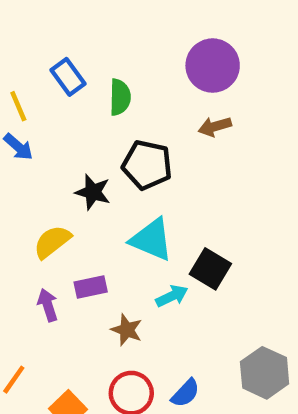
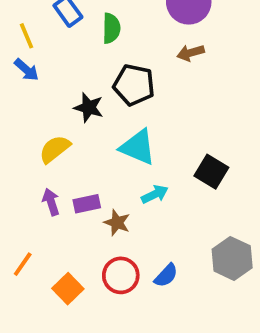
black square: (210, 269) -> (211, 172), moved
purple rectangle: (91, 287) -> (87, 204), moved

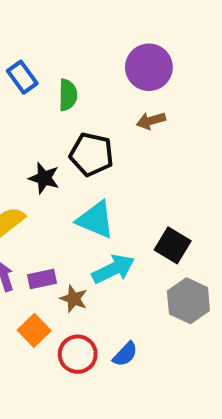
cyan arrow: (155, 194) -> (113, 269), size x1.5
gray hexagon: (232, 258) -> (188, 301), moved
orange square: (68, 289) -> (34, 330), moved

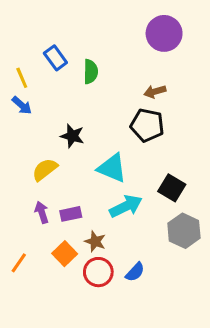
purple circle: (149, 67) -> (164, 33), moved
black pentagon: (92, 154) -> (147, 125), moved
brown star: (74, 299) -> (95, 241), moved

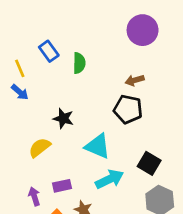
purple arrow: (42, 212) -> (34, 196), moved

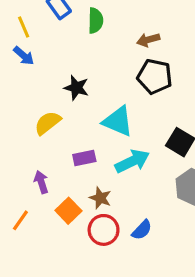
brown arrow: (135, 80) -> (148, 40), moved
purple rectangle: (62, 186) -> (84, 158), moved

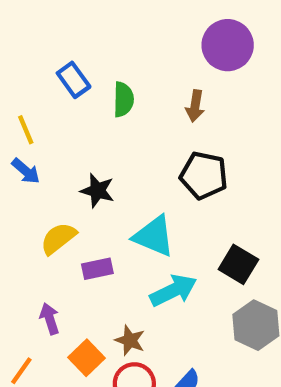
yellow line: (24, 27) -> (26, 130), moved
brown arrow: (148, 40) -> (195, 106), moved, turned -65
blue arrow: (24, 56) -> (26, 171), moved
purple rectangle: (84, 158) -> (97, 269), moved

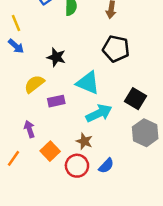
brown star: (130, 340) -> (84, 141), moved

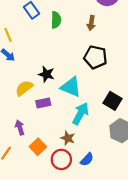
black star: (56, 57) -> (46, 74), moved
cyan arrow: (99, 113) -> (81, 114), turned -35

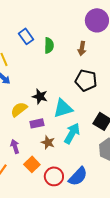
cyan triangle: (71, 87) -> (63, 108), turned -40
brown star: (68, 138) -> (48, 142), moved
blue semicircle: (87, 159) -> (78, 176), size x1.5

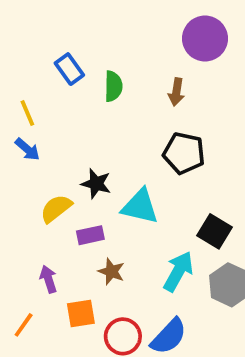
cyan triangle: (63, 108) -> (140, 207), turned 30
cyan arrow: (72, 133) -> (178, 271), moved
orange square: (32, 164) -> (81, 313), turned 35

